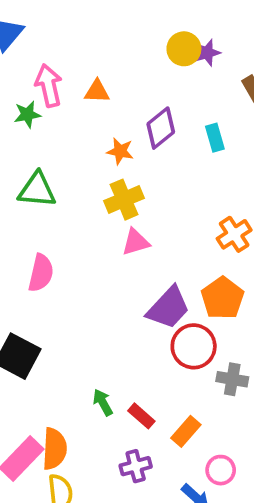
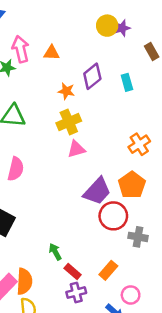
red rectangle: (141, 416) -> (73, 272), moved

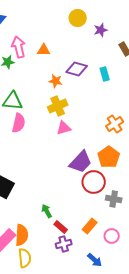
yellow circle: (107, 26) -> (78, 18), moved
purple diamond: (92, 76) -> (77, 69), turned 55
pink semicircle: (16, 169) -> (19, 123), moved
pink circle: (131, 295) -> (112, 236), moved

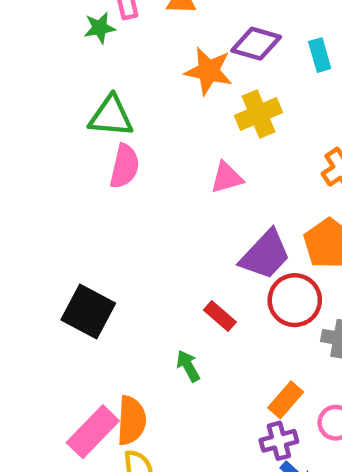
orange star: (56, 81) -> (209, 71), size x1.5
yellow cross: (58, 106) -> (258, 114), moved
red rectangle: (61, 227) -> (220, 316), moved
purple cross: (64, 244) -> (279, 441), moved

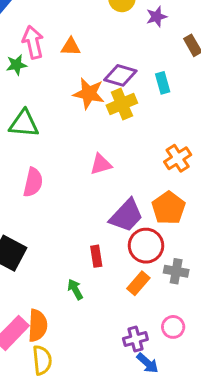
yellow cross: (258, 114) -> (122, 104), moved
pink semicircle: (125, 166) -> (33, 182), moved
red rectangle: (220, 316) -> (96, 256), turned 40
orange rectangle: (286, 400) -> (138, 283), moved

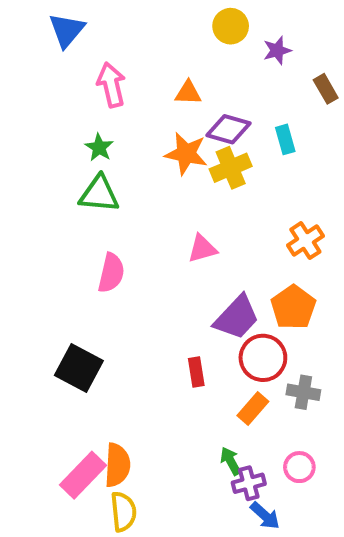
orange triangle: (71, 47) -> (188, 93), moved
green star: (16, 65) -> (99, 148), moved, turned -30
green arrow: (75, 289) -> (231, 461), moved

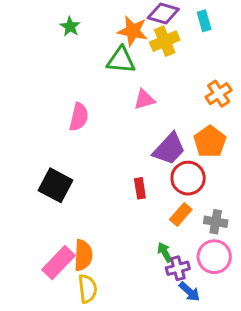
green triangle: (99, 194) -> (121, 60), moved
gray cross: (303, 392) -> (216, 222), moved
pink circle: (299, 467) -> (214, 257), size x1.5

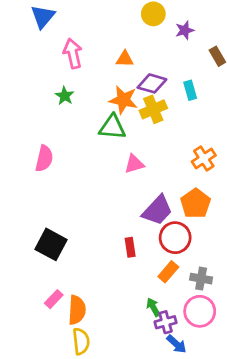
pink semicircle: (79, 117) -> (44, 159), moved
pink rectangle: (58, 263) -> (54, 299), moved, size x0.6

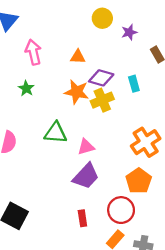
green triangle: (112, 127) -> (56, 133), moved
orange cross: (204, 159) -> (146, 142), size x1.4
purple trapezoid: (157, 210) -> (86, 176), moved

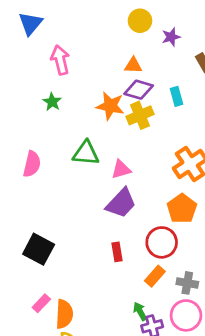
orange triangle: (78, 57) -> (133, 65), moved

